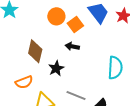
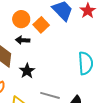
black arrow: (72, 46) -> (23, 40), moved

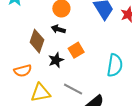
orange square: (41, 25) -> (76, 50), moved

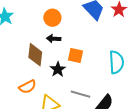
orange square: (76, 50) -> (75, 55), turned -35

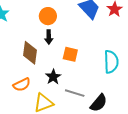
black arrow: (54, 39) -> (49, 37), turned -96
black star: (58, 69) -> (53, 77), moved

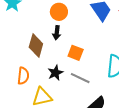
orange semicircle: (22, 85) -> (23, 76), turned -66
gray line: (75, 93) -> (80, 78), moved

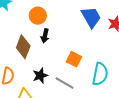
orange circle: (59, 12) -> (38, 16), moved
orange square: (76, 53) -> (74, 59), moved

